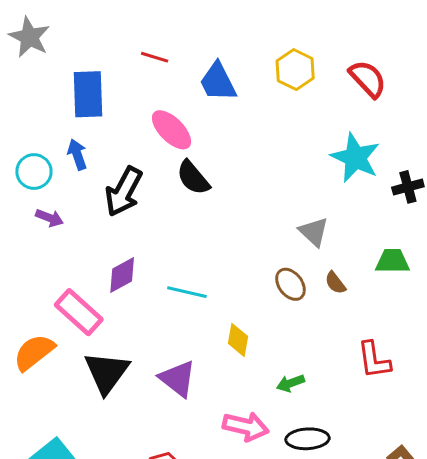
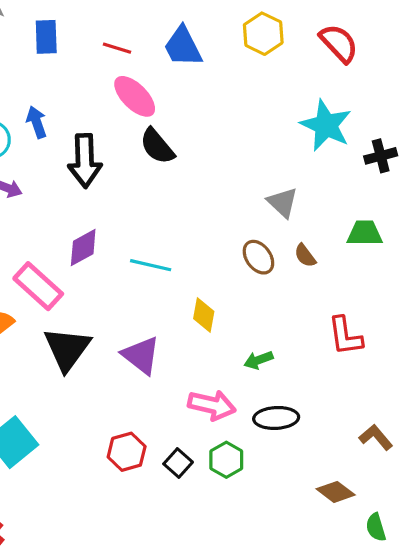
red line: (155, 57) -> (117, 48), moved
blue rectangle: (88, 94) -> (46, 37), moved, size x0.7
black arrow: (124, 192) -> (85, 161), turned -30

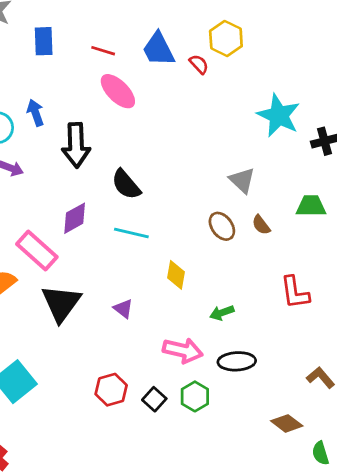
red semicircle: (339, 43) -> (199, 64), moved, size x0.6
black semicircle: (157, 146) -> (126, 184), moved
purple triangle: (141, 355) -> (123, 309), size x0.6

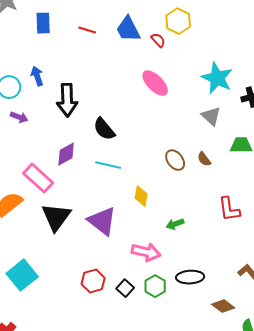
pink ellipse: (118, 91) -> (155, 83), moved
gray triangle: (242, 180) -> (211, 116), moved
purple triangle: (123, 309) -> (102, 221), size x2.0
black ellipse: (237, 361) -> (190, 277), moved

